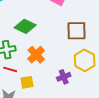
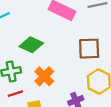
red line: (10, 69) -> (15, 94), turned -32

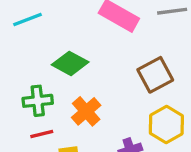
brown square: (89, 49) -> (155, 75), turned -30

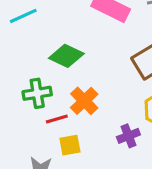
red line: (42, 134) -> (57, 119), moved

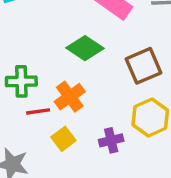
green diamond: (66, 56) -> (85, 48), moved
yellow square: (70, 145) -> (63, 139), moved, turned -35

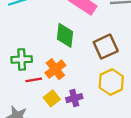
green diamond: (85, 48) -> (65, 35), turned 65
purple cross: (111, 140) -> (74, 98), moved

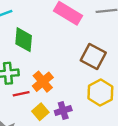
green diamond: (65, 35) -> (24, 40), moved
brown square: (106, 47) -> (93, 56), turned -35

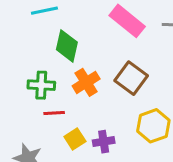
brown square: (93, 56) -> (131, 78), moved
orange cross: (43, 82) -> (86, 82), moved

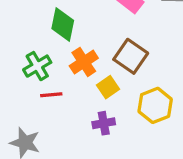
green cross: (41, 85) -> (37, 66), turned -32
yellow square: (75, 139) -> (108, 87), moved

